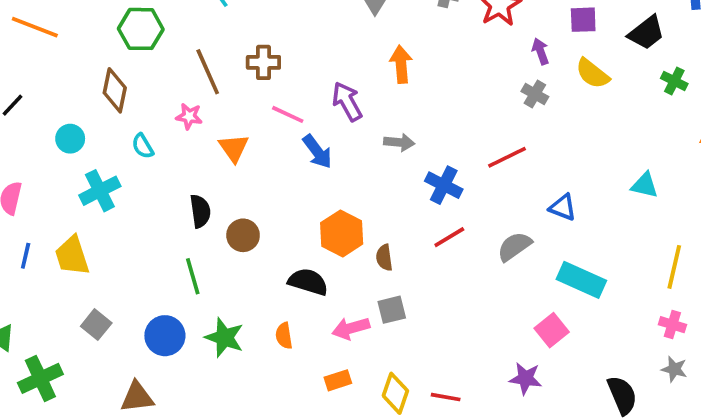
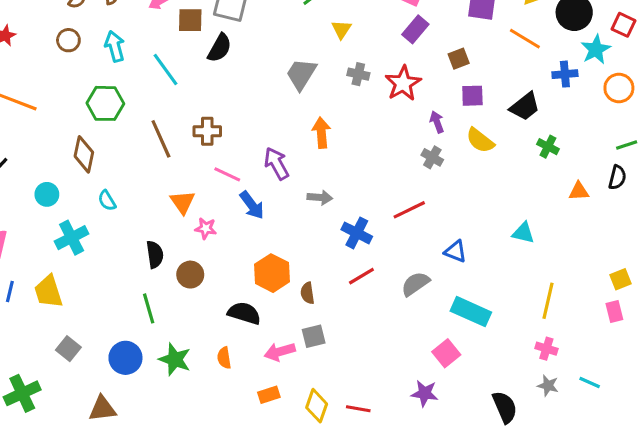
pink star: (189, 116) -> (206, 228), moved

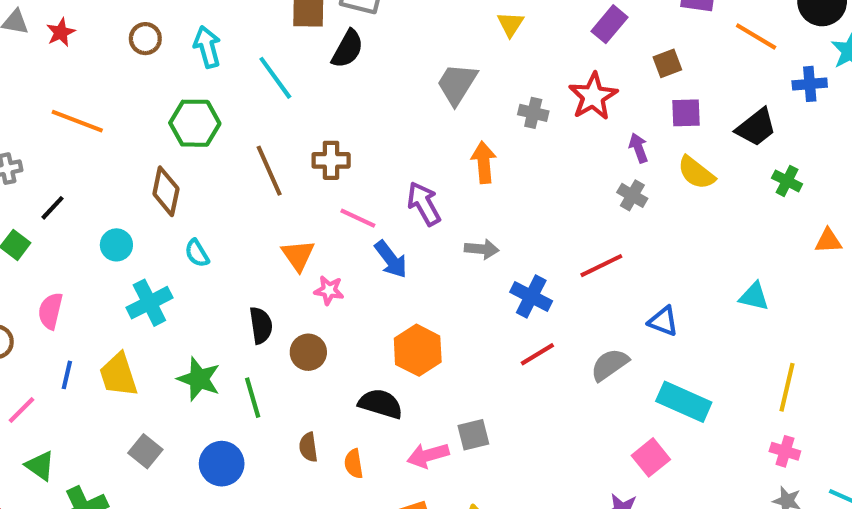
gray cross: (358, 74) -> (533, 113), moved
brown semicircle: (307, 293) -> (308, 447), moved
green star: (175, 359) -> (199, 379), moved

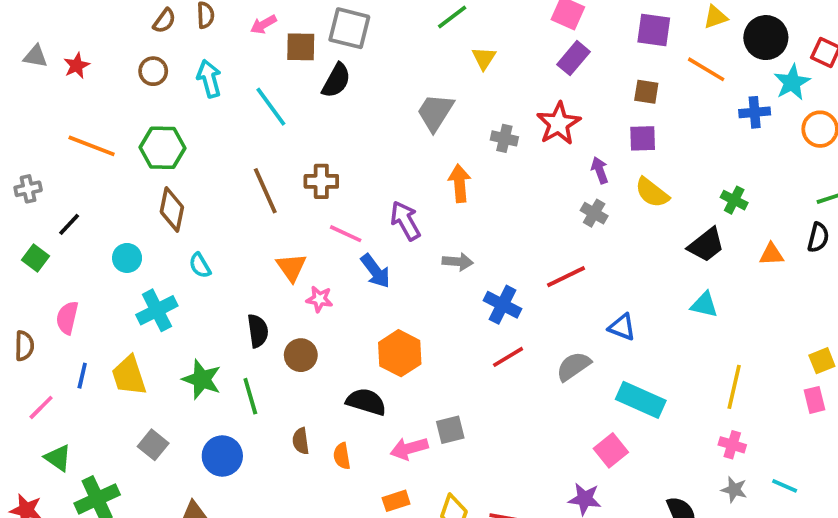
brown square: (667, 63) -> (646, 92), moved, turned 30
green hexagon: (195, 123) -> (163, 148), moved
black trapezoid: (756, 127) -> (706, 245), moved

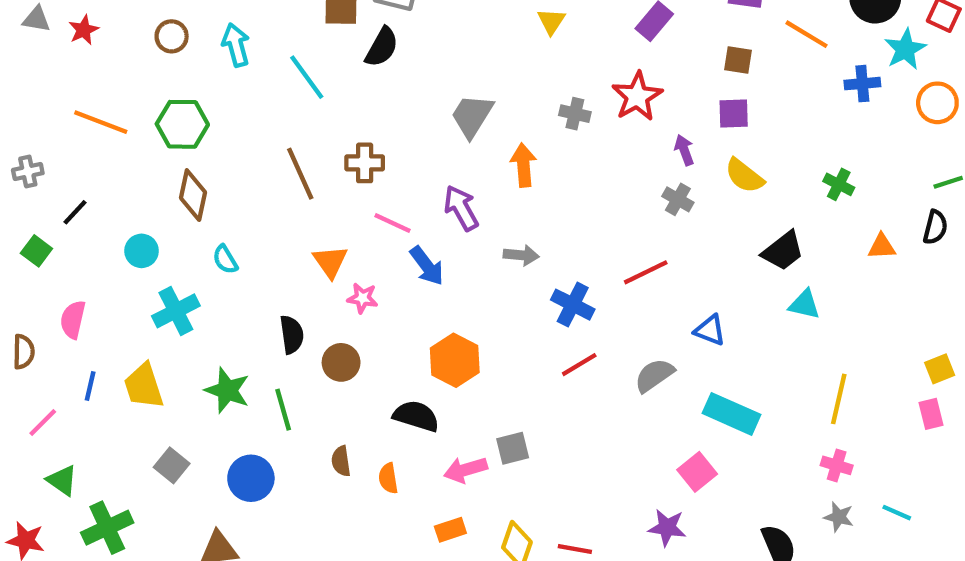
gray trapezoid: (435, 112) -> (472, 116), moved
black trapezoid: (706, 245) -> (783, 251), moved

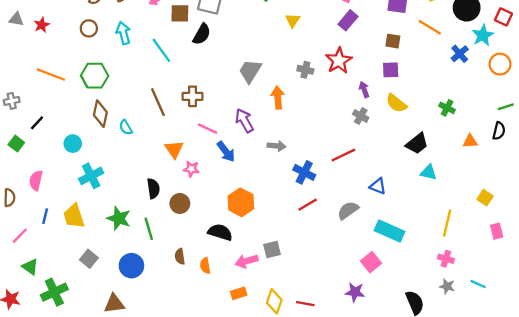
blue cross: (862, 84) -> (460, 54), turned -36
cyan semicircle: (225, 259) -> (126, 127), moved
yellow square: (940, 369) -> (485, 198), moved, turned -35

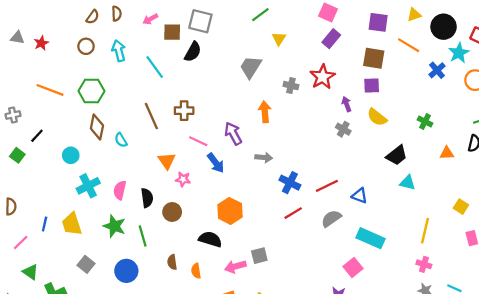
brown square: (393, 41) -> (374, 58), size x1.5
gray trapezoid: (250, 71) -> (251, 67), moved
red line: (343, 155) -> (327, 186), moved
pink semicircle: (36, 180) -> (120, 190), moved

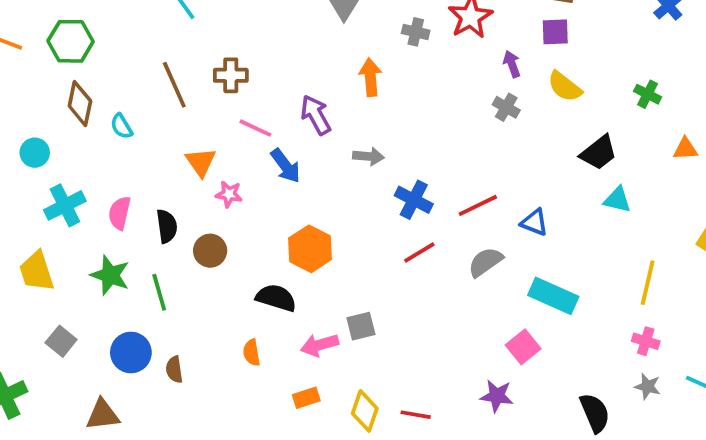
brown semicircle: (172, 262) -> (174, 369), moved

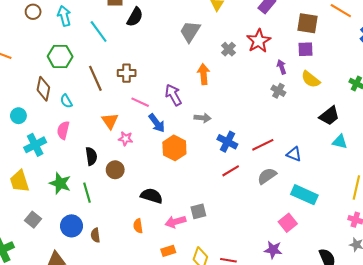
gray cross: (416, 32) -> (228, 49), turned 32
green hexagon: (71, 41) -> (60, 56), moved
pink semicircle: (120, 213) -> (63, 130), moved
orange hexagon: (310, 249) -> (174, 148), moved

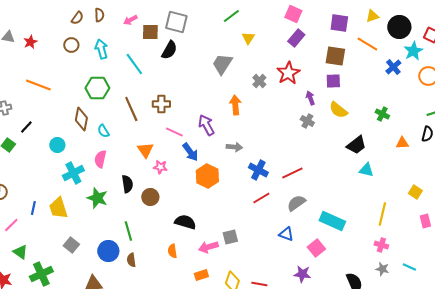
blue triangle: (294, 154) -> (286, 234), moved
green star: (60, 183) -> (97, 198), moved
green line: (87, 193) -> (128, 231), moved

